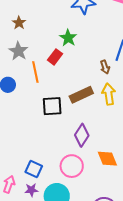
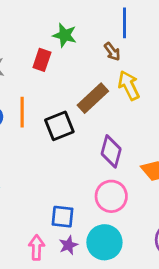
green star: (68, 38) -> (65, 35), moved
orange line: (35, 72) -> (22, 112), moved, turned 30

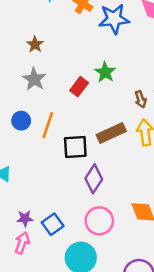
purple diamond: (111, 151) -> (94, 179), moved
blue square: (63, 217) -> (53, 224), turned 30
purple star: (68, 245) -> (25, 218), moved

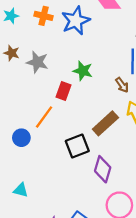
brown star: (35, 44) -> (12, 53), moved
gray star: (34, 79) -> (37, 62), moved
orange line: (48, 125) -> (44, 117), moved, turned 35

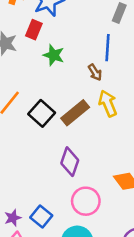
red rectangle: (64, 91) -> (34, 30), moved
black square: (77, 146) -> (42, 113), moved, turned -30

